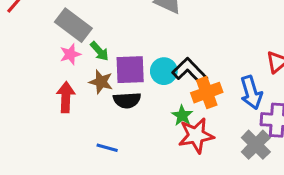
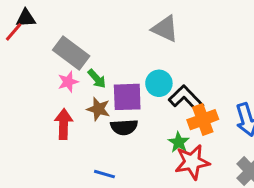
cyan circle: (164, 71) -> (159, 83), moved

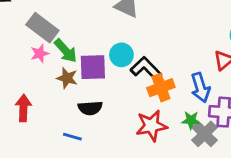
green arrow: (97, 79) -> (66, 51), size x1.4
red arrow: (64, 124) -> (23, 108), moved
black semicircle: (124, 127) -> (90, 108), moved
green star: (179, 142) -> (191, 120), moved, turned -30

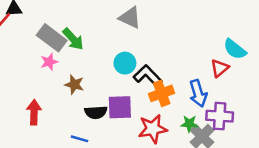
green arrow: (66, 51) -> (73, 39), moved
purple square: (93, 67) -> (120, 107), moved

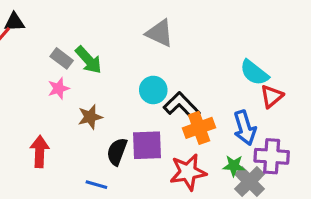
gray rectangle: (52, 38) -> (62, 58), size x0.6
cyan semicircle: (235, 49) -> (254, 73), moved
brown star: (74, 85) -> (90, 117), turned -30
black semicircle: (96, 112) -> (117, 152), turned 115

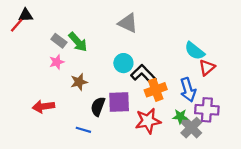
red arrow: (40, 152) -> (43, 106), turned -100

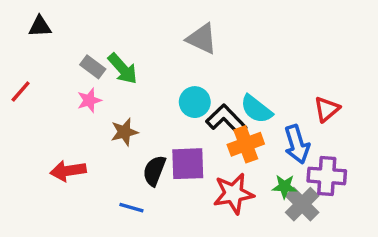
red line: (17, 25) -> (21, 92), moved
cyan semicircle: (195, 51) -> (256, 109), moved

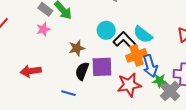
brown star: (124, 132) -> (77, 48), moved
blue arrow: (297, 144) -> (150, 66), moved

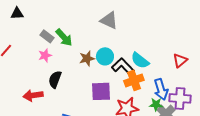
brown star: (77, 48) -> (87, 58), moved
blue arrow: (150, 66) -> (161, 89), moved
black semicircle: (82, 71) -> (55, 79), moved

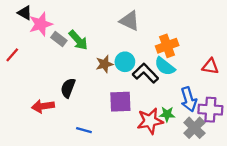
black triangle: (17, 13) -> (25, 13), turned 32
pink star: (45, 55) -> (41, 24), moved, size x1.5
red triangle: (180, 60) -> (210, 66), turned 49
orange cross: (134, 80) -> (167, 46), moved
green star: (156, 104) -> (167, 114), moved

